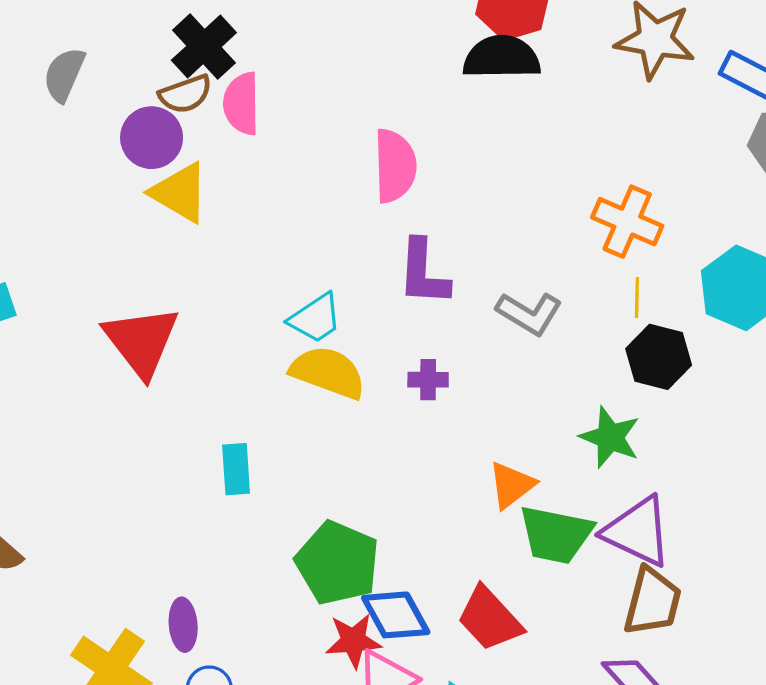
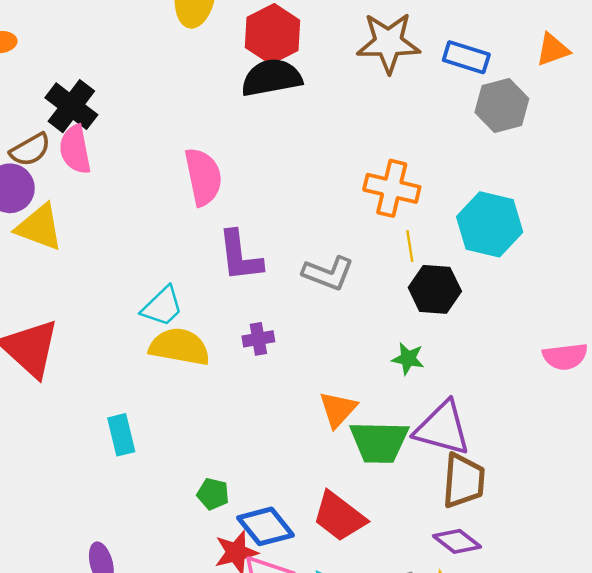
black cross: (204, 46) -> (71, 106), moved
green star: (610, 437) -> (408, 359), size x0.7
green pentagon: (337, 563) -> (213, 494), size x0.5

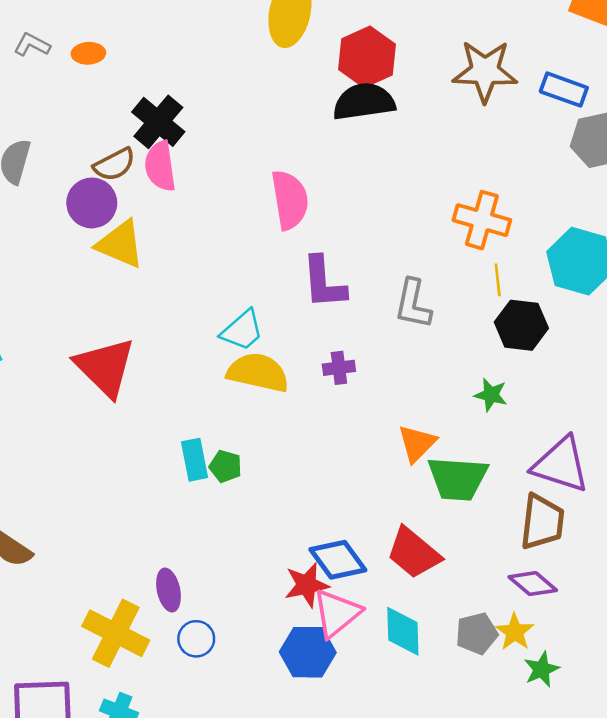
gray L-shape: (328, 273) -> (413, 304), turned 78
purple triangle: (442, 428) -> (561, 465), moved
green pentagon: (213, 494) -> (225, 466), moved

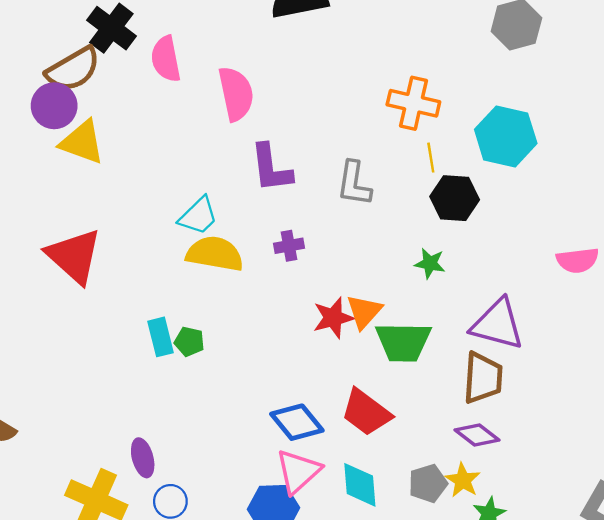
brown semicircle: (114, 164) -> (73, 69), size x1.4
pink semicircle: (160, 166) -> (166, 59), moved
red star: (307, 585) -> (333, 318), moved

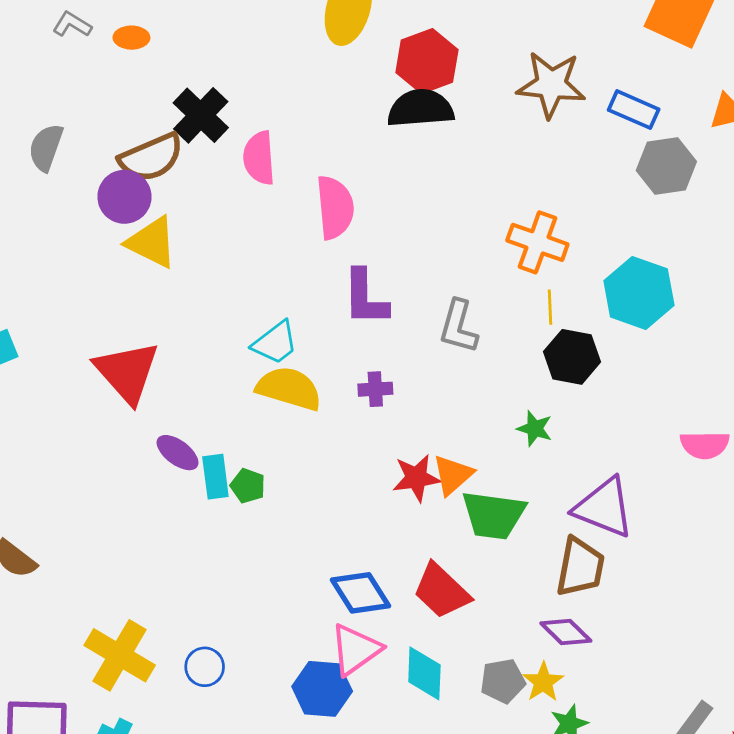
purple ellipse: (143, 458) -> (178, 453), moved, turned -45

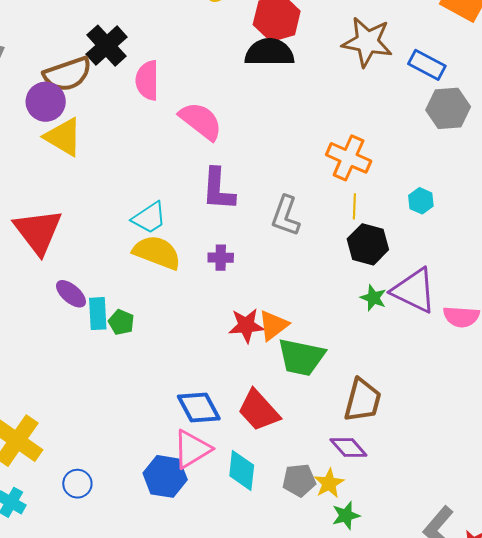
pink semicircle: (335, 207) -> (201, 121), turned -51
cyan hexagon: (639, 293) -> (421, 201), size x0.5
green star: (535, 429) -> (373, 298), moved
purple triangle: (604, 508) -> (414, 291), moved
blue circle: (205, 667) -> (77, 484), moved

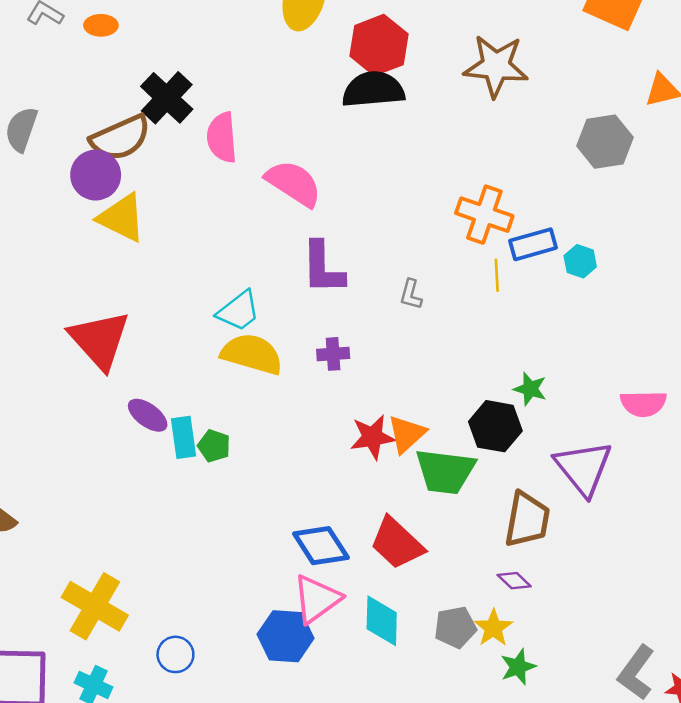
blue rectangle: (427, 65) -> (533, 244), moved, turned -39
gray L-shape: (286, 216) -> (411, 294), size x0.6
black hexagon: (368, 244) -> (495, 426), moved
purple triangle: (414, 291) -> (583, 468), moved, turned 30
purple diamond: (348, 448) -> (514, 581), size x0.7

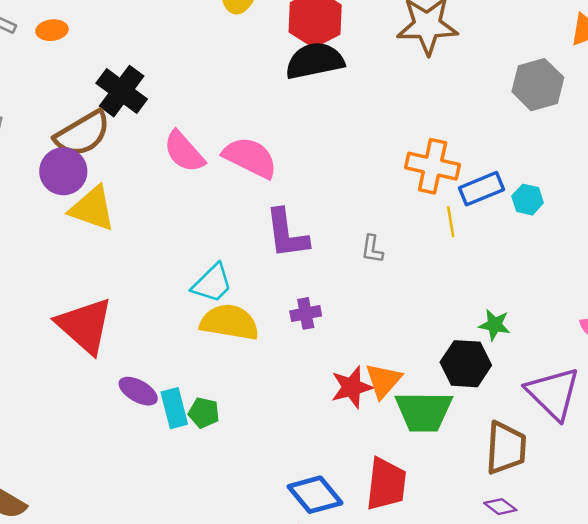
pink semicircle: (222, 138) -> (184, 152), moved, turned -30
red trapezoid: (397, 543) -> (386, 484), turned -120

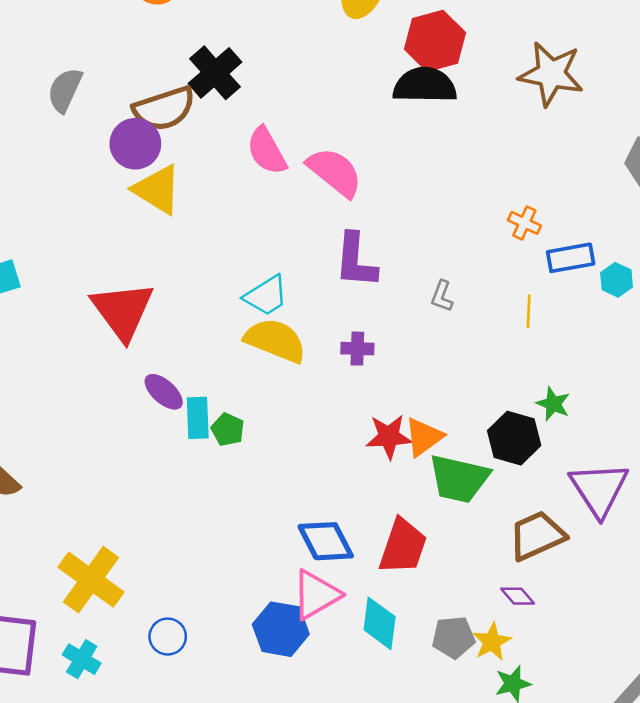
orange cross: (433, 166) -> (524, 223), size x0.6
yellow line: (451, 222) -> (529, 311), moved
brown trapezoid: (506, 448) -> (537, 536), turned -130

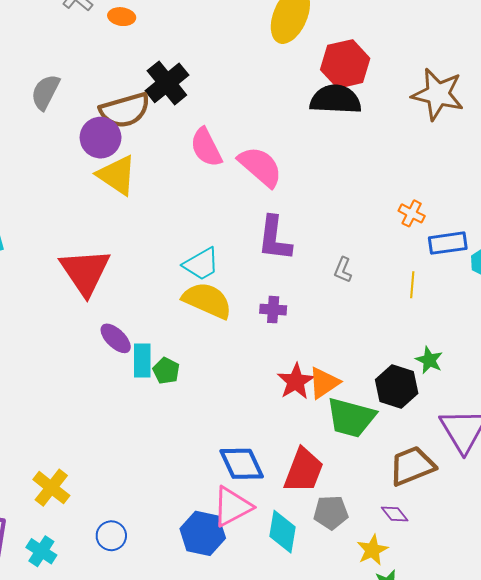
red star: (389, 437) -> (296, 381), turned -30
yellow cross: (91, 580) -> (51, 488), size x0.7
gray pentagon: (453, 637) -> (331, 512), moved

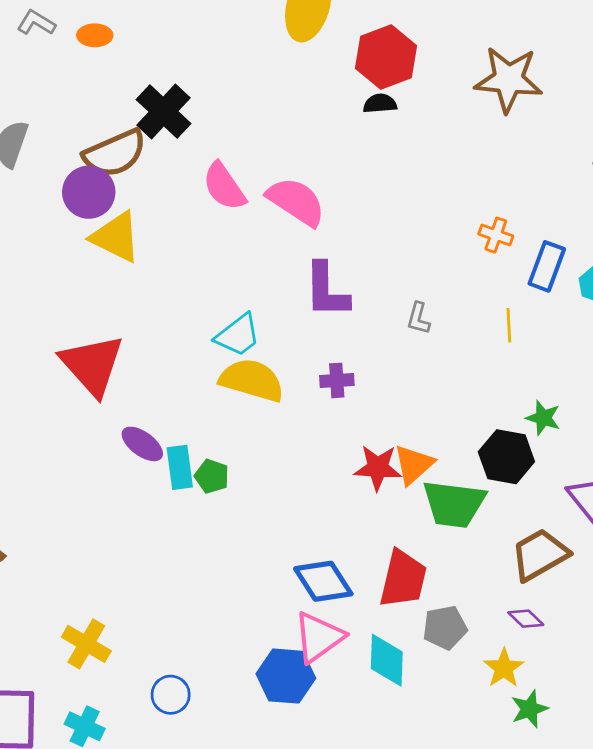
black semicircle: (336, 99) -> (380, 104), size x0.5
blue rectangle: (448, 243) -> (547, 266), turned -54
red star: (296, 381) -> (378, 468), turned -30

